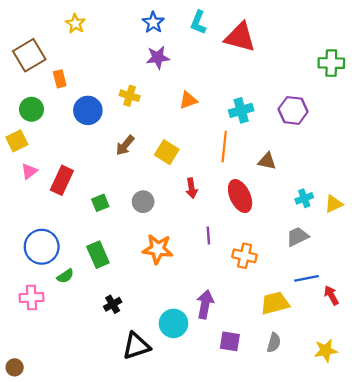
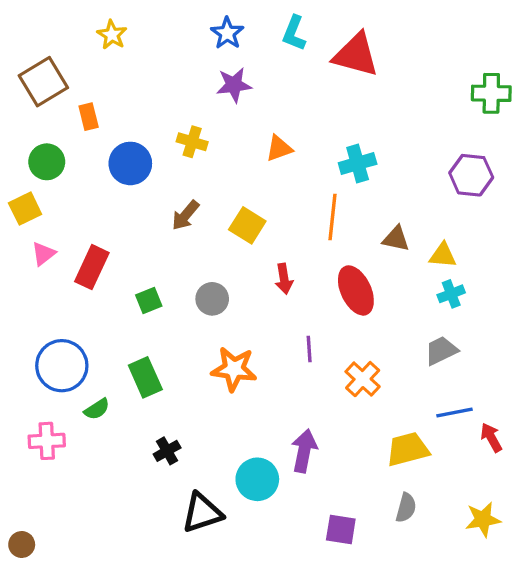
purple hexagon: (293, 110) -> (471, 175), moved
yellow triangle: (334, 204) -> (443, 255), moved, turned 30
orange cross: (245, 256) -> (363, 379), turned 30
purple square: (230, 341) -> (341, 529), moved

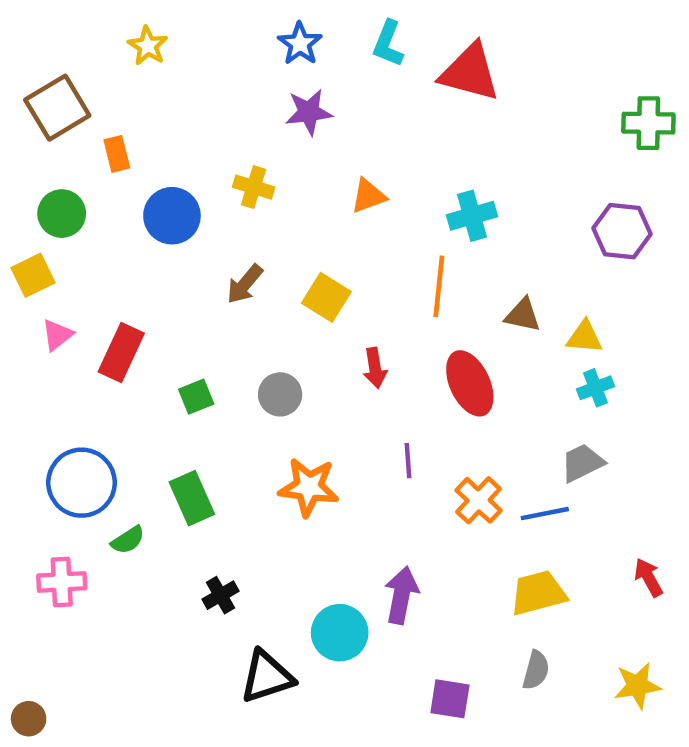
blue line: (454, 412) -> (545, 514), moved

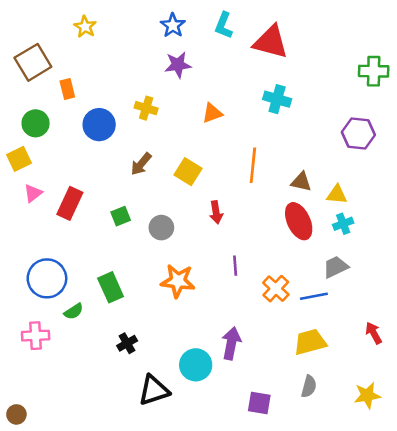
cyan cross: (472, 216) -> (277, 99), moved, turned 32
red ellipse: (470, 383) -> (299, 221), moved
green square: (196, 397) -> (121, 216), moved

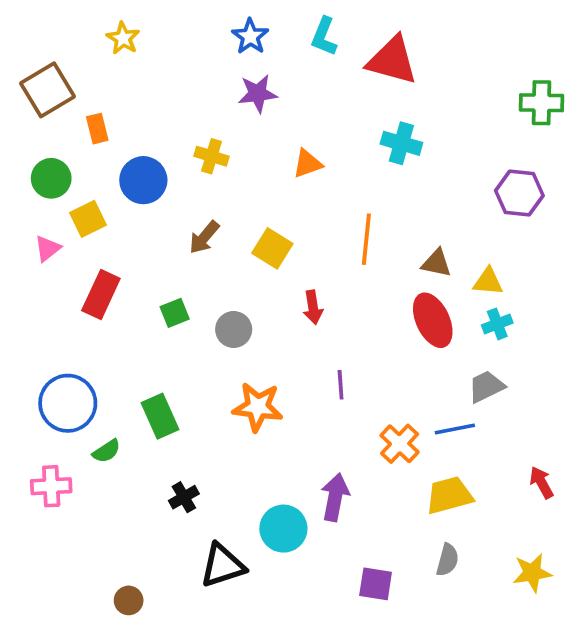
yellow square: (19, 159) -> (88, 219), moved
pink triangle: (33, 193) -> (47, 248), moved
orange cross: (276, 289) -> (400, 444), moved
brown circle: (16, 414) -> (129, 600), moved

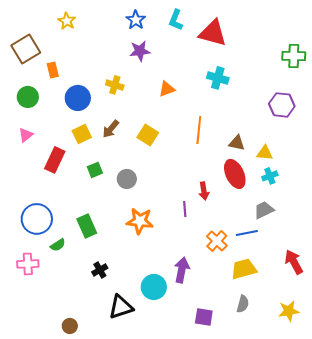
yellow square: (88, 219) -> (82, 134), moved
red arrow: (313, 307) -> (204, 191), moved
red arrow: (541, 482) -> (294, 262), size x1.4

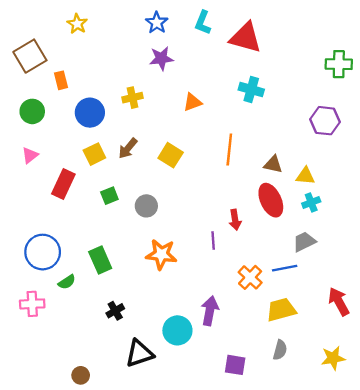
yellow cross: (115, 85) -> (133, 98), turned -30

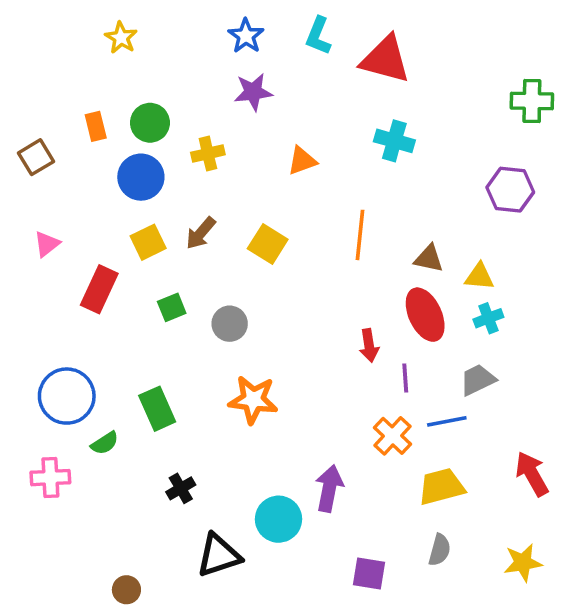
brown square: (30, 56) -> (36, 157), moved, size x0.7
green circle: (32, 111) -> (150, 123), moved
purple line: (213, 241) -> (405, 378), moved

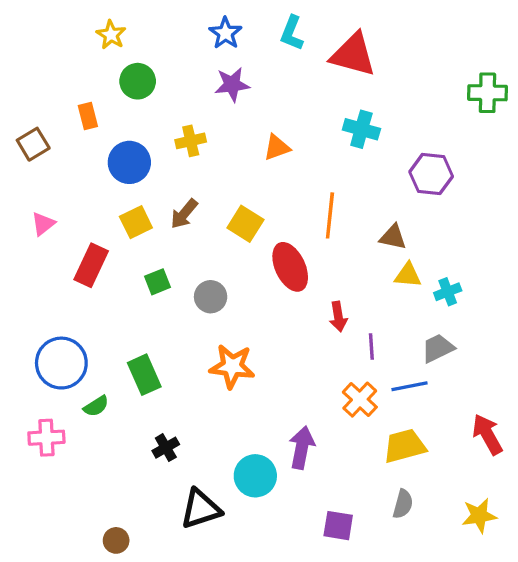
green circle: (150, 123) -> (138, 81), moved
purple hexagon: (510, 190) -> (431, 174), moved
yellow triangle: (479, 277) -> (408, 275), moved
red ellipse: (425, 315) -> (290, 267), moved

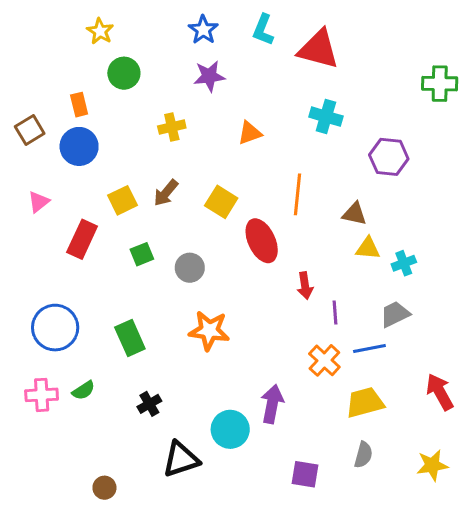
blue circle: (129, 162) -> (79, 146), moved
green semicircle: (96, 406) -> (84, 390), moved

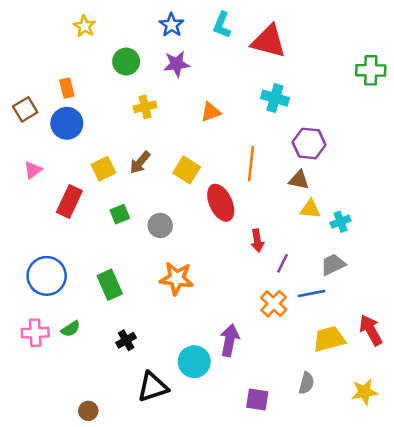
green circle: (124, 73) -> (126, 62), moved
purple hexagon: (389, 157) -> (309, 143), moved
purple line: (335, 313) -> (282, 263), turned 30
yellow trapezoid: (365, 402) -> (329, 339), moved

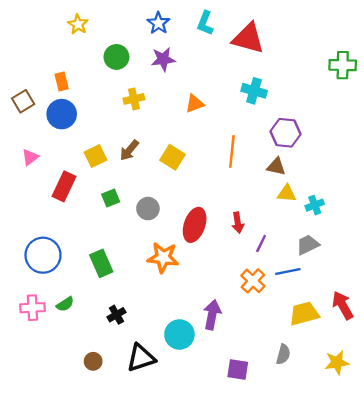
red ellipse: (221, 203) -> (195, 225), moved, turned 44
brown circle: (88, 411) -> (93, 361), moved

